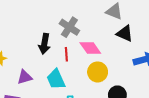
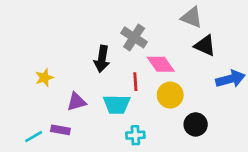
red line: (66, 54) -> (135, 82), moved
cyan trapezoid: (56, 79) -> (117, 104), turned -65

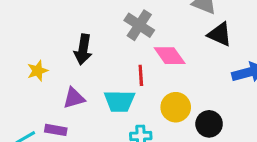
black arrow: (102, 59) -> (83, 50), moved
yellow circle: (170, 95) -> (176, 107), moved

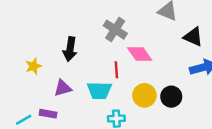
black triangle: (220, 34) -> (193, 37), moved
black circle: (209, 124) -> (171, 97), moved

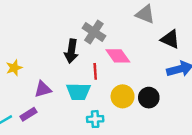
black arrow: (70, 49) -> (71, 51), moved
purple rectangle: (48, 114) -> (28, 114), turned -42

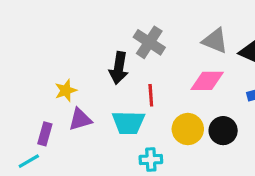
gray triangle: (145, 14) -> (215, 41), moved
pink diamond: (118, 56) -> (207, 81), moved, turned -55
yellow star: (14, 68) -> (66, 90), moved
purple rectangle: (28, 114) -> (45, 134), moved, turned -42

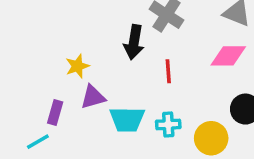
cyan trapezoid: (128, 123) -> (127, 119), moved
yellow circle: (188, 129) -> (211, 138), moved
cyan cross: (151, 160) -> (168, 124), moved

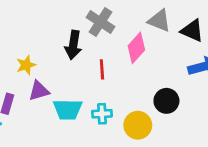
pink diamond: (228, 56) -> (136, 48), moved, turned -48

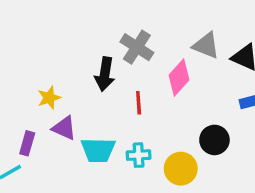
purple triangle: (39, 91) -> (64, 128), turned 40

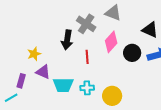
gray triangle: (206, 45) -> (113, 13), moved
black circle: (214, 140) -> (132, 53), moved

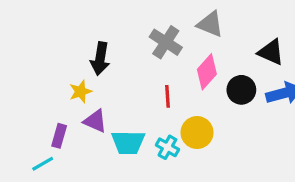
black arrow: (67, 40) -> (100, 59), moved
cyan cross: (87, 88) -> (167, 147), turned 32
yellow circle: (112, 96) -> (197, 133), moved

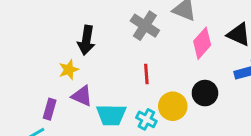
pink diamond: (207, 72) -> (202, 43), moved
black circle: (241, 90) -> (205, 93), moved

